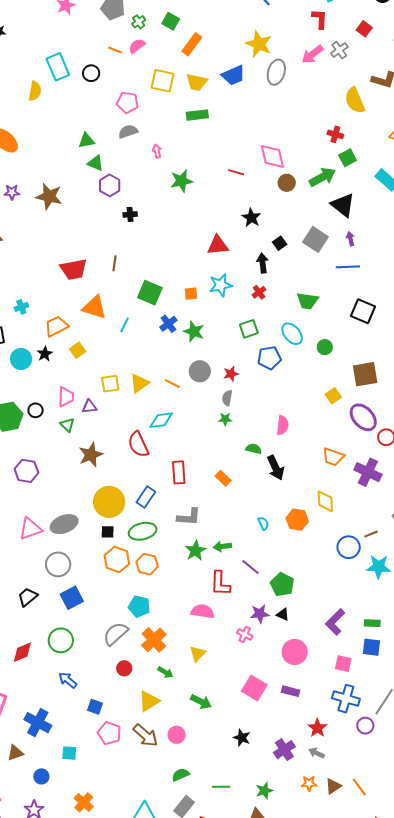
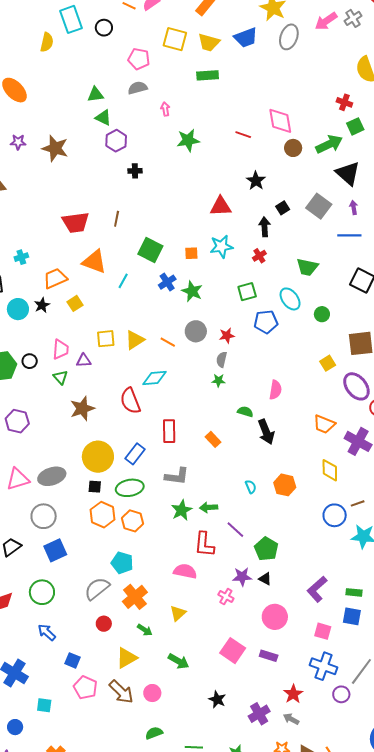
yellow diamond: (325, 501) -> (330, 470), moved

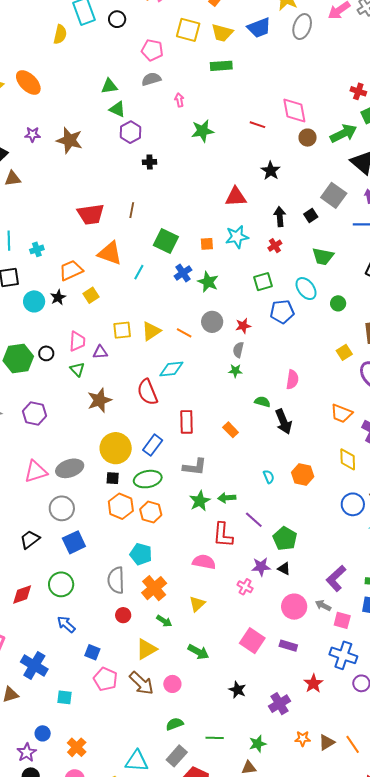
black square: (283, 208) -> (311, 215), moved
gray semicircle: (97, 589) -> (116, 580), turned -52
gray arrow: (291, 719) -> (323, 605), moved
blue circle: (15, 727) -> (43, 733), moved

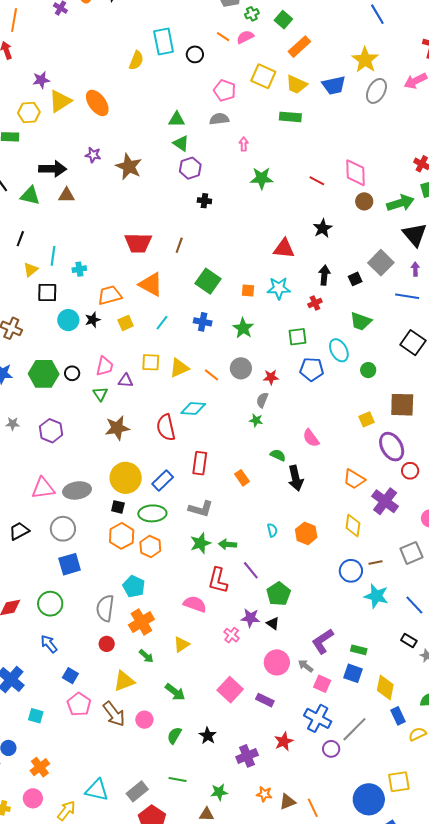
cyan line: (139, 272) -> (162, 323), moved
blue cross: (183, 273) -> (203, 322), moved, turned 36
pink semicircle: (292, 380) -> (311, 438), turned 126
black trapezoid: (30, 539) -> (19, 531), moved
green semicircle: (175, 724) -> (174, 735), moved, turned -48

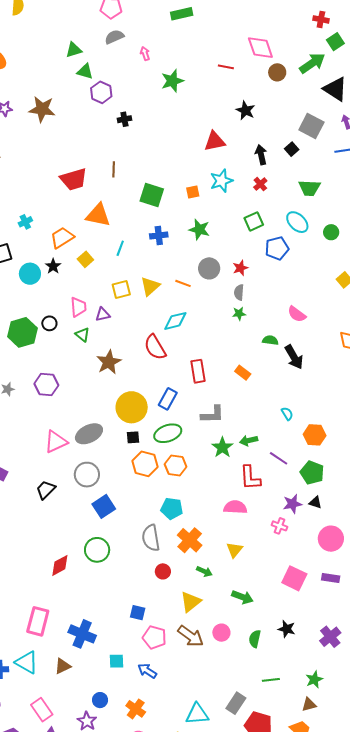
orange hexagon: (306, 533) -> (315, 435), moved
blue arrow: (49, 644) -> (147, 671), moved

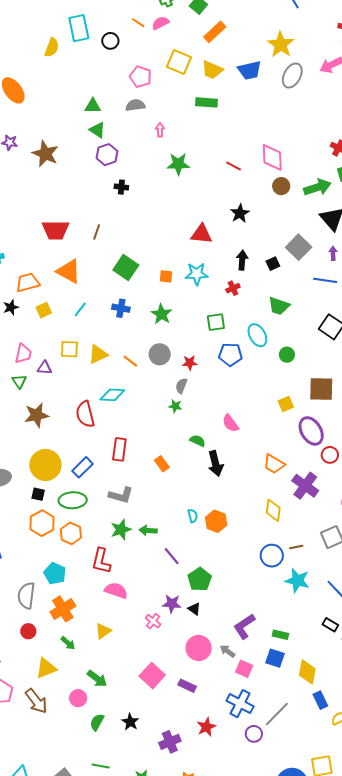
orange hexagon: (315, 435) -> (216, 521), moved
red L-shape: (250, 478) -> (101, 561), moved
pink circle: (221, 633) -> (78, 698), moved

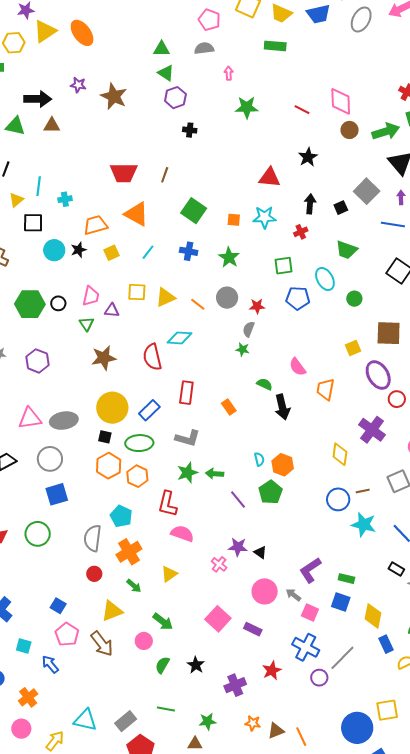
orange trapezoid: (274, 464) -> (325, 389), moved, turned 70
green pentagon: (200, 579) -> (270, 492), moved

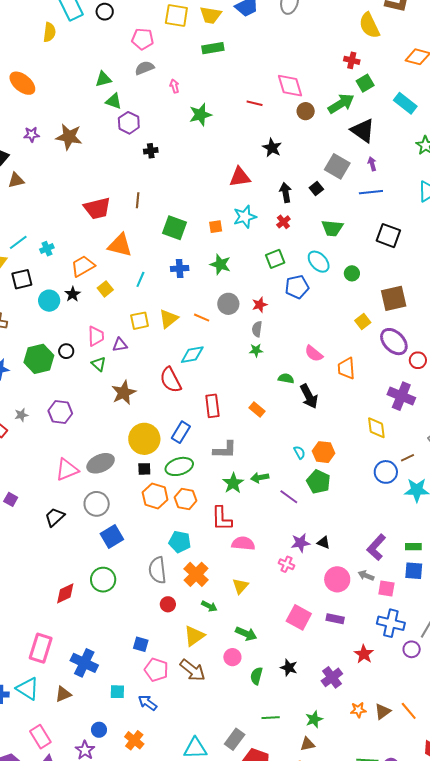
cyan line: (39, 186) -> (18, 242), turned 60

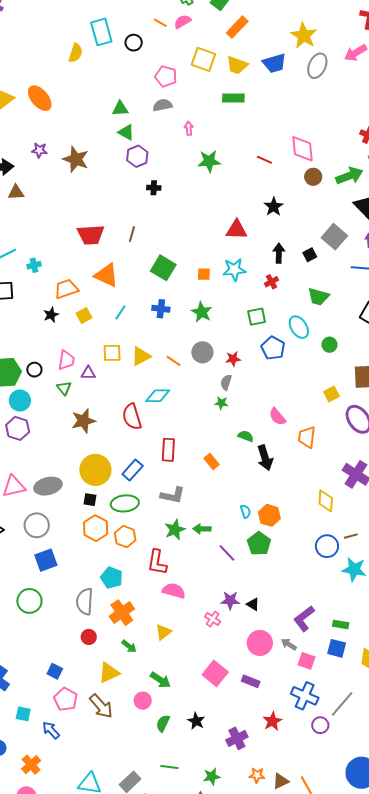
blue pentagon: (297, 287) -> (273, 348), turned 30
cyan circle: (49, 301) -> (20, 400), moved

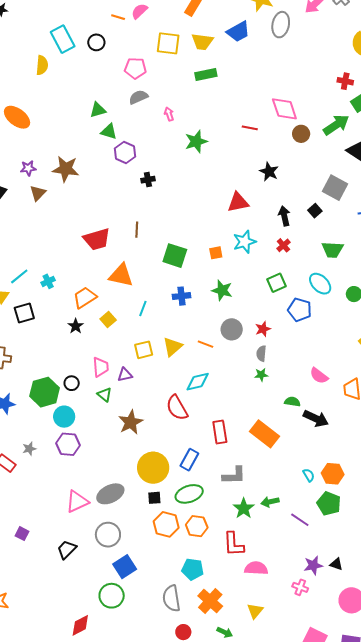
brown triangle: (16, 192) -> (38, 193), moved, turned -30
black arrow: (265, 458) -> (316, 419), turned -35
orange rectangle: (212, 461) -> (264, 434), size x1.8
green circle: (29, 601) -> (112, 596), moved

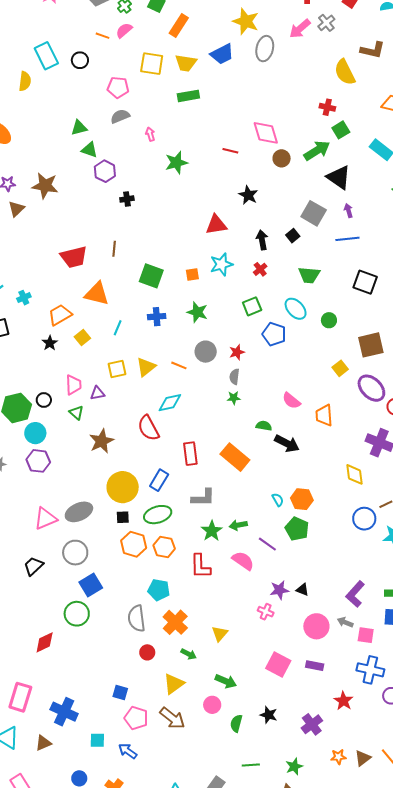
pink semicircle: (256, 568) -> (243, 561), moved, turned 30

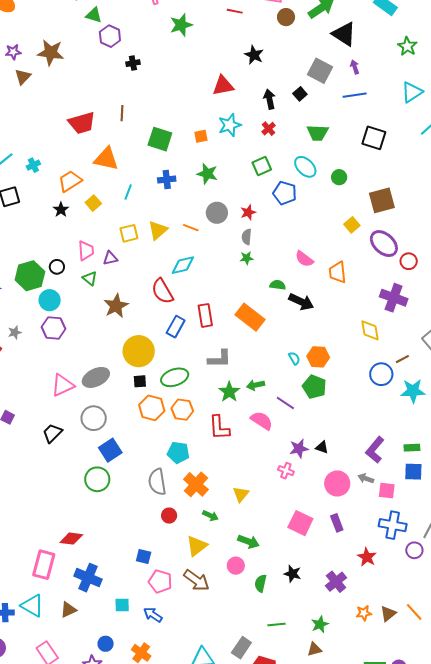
blue rectangle: (159, 480) -> (176, 327), moved
red diamond: (45, 642) -> (71, 539), moved, turned 35
purple rectangle: (315, 666) -> (337, 523), turned 60

